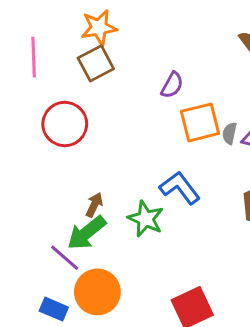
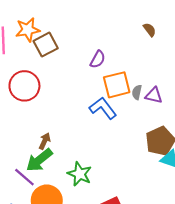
orange star: (99, 28) -> (28, 30), moved
blue L-shape: (180, 188) -> (103, 108), moved
green star: (146, 219) -> (80, 174), moved

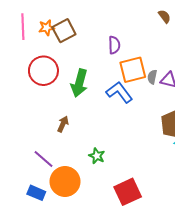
orange star: (28, 30) -> (47, 28), moved, size x0.7
purple semicircle: (98, 59) -> (114, 45), turned -30
green arrow: (39, 160) -> (79, 83), moved, turned -36
green star: (80, 174) -> (97, 156), size x0.7

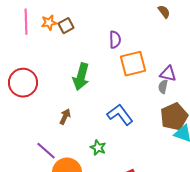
brown square: (64, 31) -> (66, 26), size x0.7
red circle: (43, 71) -> (23, 83), moved
gray semicircle: (152, 77) -> (163, 87), moved
blue L-shape: (119, 92) -> (120, 115), moved

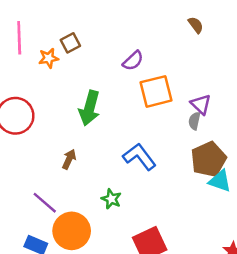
orange star: (49, 23) -> (49, 58), moved
purple semicircle: (115, 40) -> (133, 61), turned 48
purple triangle: (168, 74) -> (201, 104), turned 30

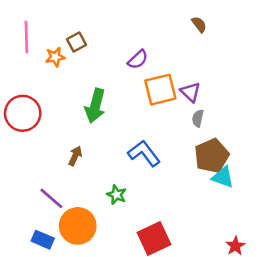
purple triangle: (201, 104) -> (190, 92), moved

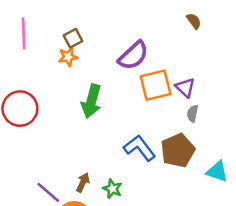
orange star: (55, 57) -> (68, 57), moved
purple semicircle: (138, 59) -> (133, 56), size x1.5
brown arrow: (75, 156) -> (83, 183), moved
brown pentagon: (212, 156) -> (178, 150), moved

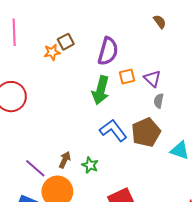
brown square: (73, 38) -> (66, 42), moved
purple semicircle: (133, 56) -> (108, 51), turned -32
orange square: (156, 85) -> (127, 76), size x0.6
green arrow: (91, 101) -> (101, 90), moved

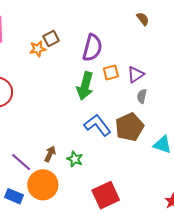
purple triangle: (152, 79) -> (136, 75), turned 42

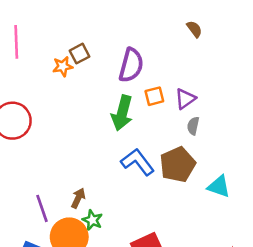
green star: (75, 159) -> (92, 220), moved
purple line: (21, 162) -> (42, 208), turned 30

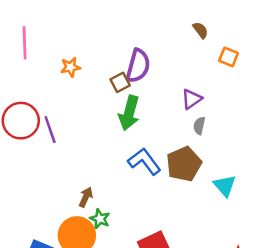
brown square: (80, 54) -> (120, 82), moved
orange square: (154, 96) -> (229, 57), moved, turned 36
cyan triangle: (219, 186) -> (225, 186), turned 30
purple line: (42, 208) -> (50, 130), moved

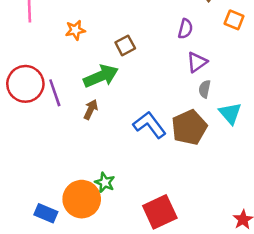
purple semicircle: (138, 66) -> (185, 29), moved, size x0.6
green arrow: (129, 113) -> (101, 76), moved, turned -128
cyan triangle: (225, 186) -> (230, 113), moved
brown arrow: (86, 197) -> (91, 109), moved

